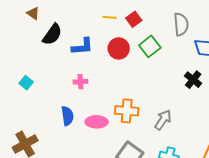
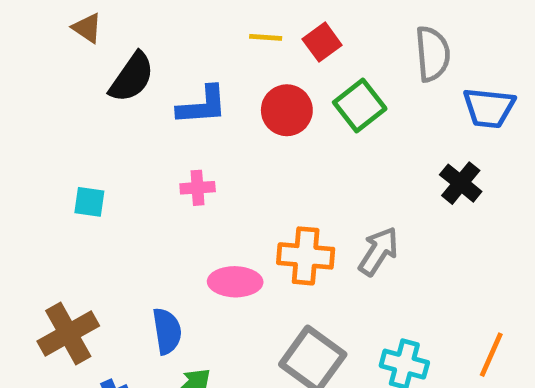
cyan square: (26, 83) -> (89, 202), moved, turned -32
blue semicircle: (67, 116) -> (167, 331), moved
gray arrow: (163, 120) -> (378, 251), moved

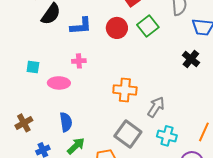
gray arrow: (378, 251) -> (156, 107), moved
pink ellipse: (235, 282) -> (59, 83), moved
brown cross: (68, 333) -> (24, 123), size x0.7

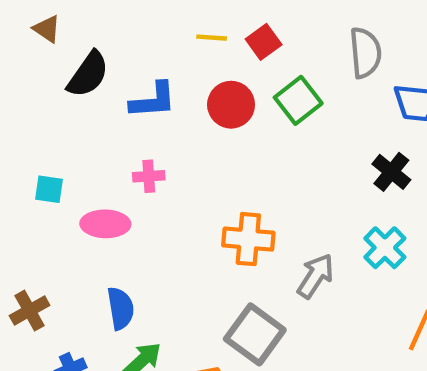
cyan cross: (167, 136) -> (385, 248), moved, turned 30

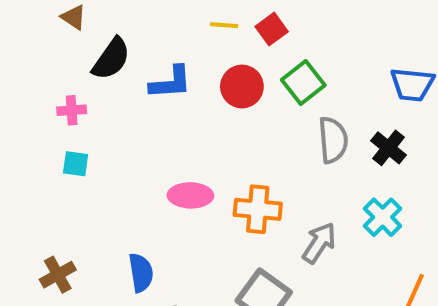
gray semicircle: (365, 53) -> (333, 140), moved
pink cross: (149, 176) -> (72, 110), moved
pink ellipse: (105, 224) -> (190, 195), moved

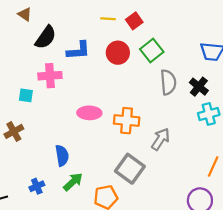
pink cross: (72, 110) -> (50, 76), moved, size x1.5
cyan cross: (383, 217) -> (209, 114), moved, turned 30
brown cross: (58, 275) -> (14, 131), moved

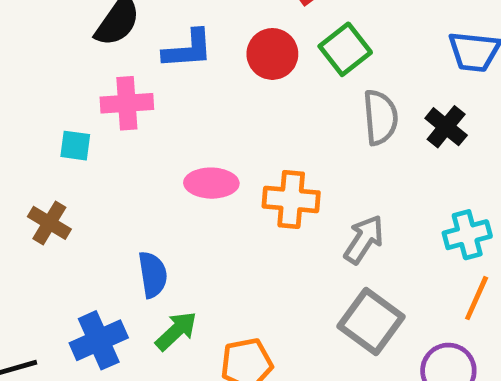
cyan cross: (209, 114) -> (467, 235), moved
brown cross: (14, 131) -> (49, 223), turned -30
gray square: (130, 169) -> (371, 322), moved
blue cross: (37, 186) -> (99, 340), size x1.6

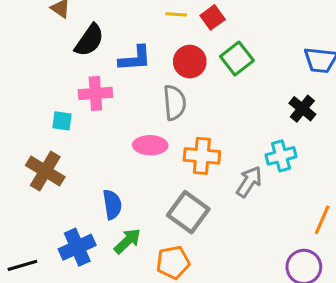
gray semicircle: (380, 117) -> (175, 103), moved
brown cross: (49, 223) -> (45, 171), size x1.4
cyan cross: (467, 235) -> (281, 156), moved
gray square: (371, 322) -> (188, 212), moved

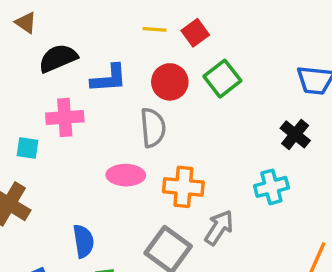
black semicircle: (89, 40) -> (58, 58), turned -148
gray arrow: (249, 182) -> (219, 228), moved

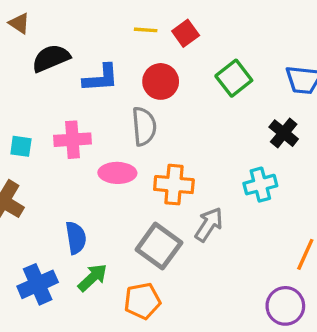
green square: (222, 79) -> (234, 78), moved
pink cross: (65, 117) -> (73, 140), moved

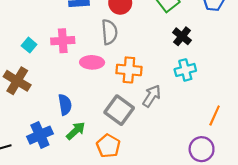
black cross: (284, 133) -> (182, 36), moved
cyan square: (21, 146) -> (29, 45), turned 32
orange pentagon: (142, 301) -> (108, 146), turned -30

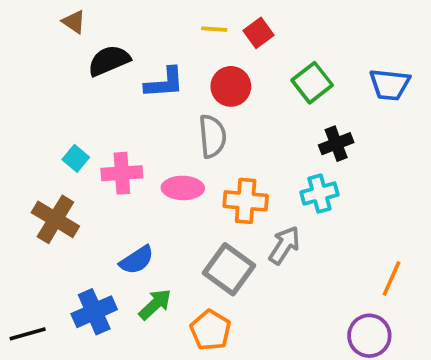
black cross: (182, 36) -> (336, 144), turned 30
pink cross: (63, 41) -> (122, 173), moved
cyan cross: (185, 70) -> (319, 194), moved
blue semicircle: (65, 105) -> (137, 260), turned 66

